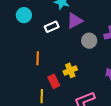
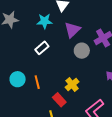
cyan circle: (24, 15) -> (18, 79), moved
purple triangle: (75, 21) -> (72, 30), moved

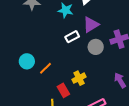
white rectangle: (42, 48) -> (72, 37), moved
orange line: (37, 82) -> (45, 68), turned 48

